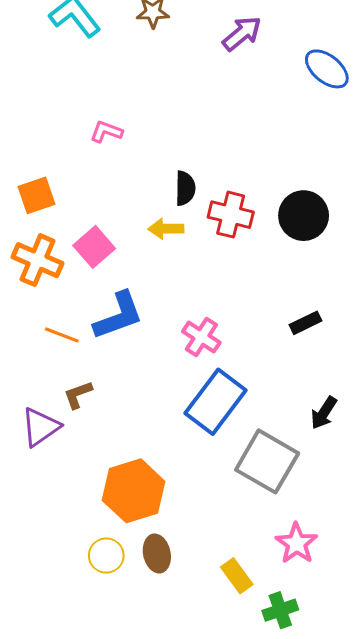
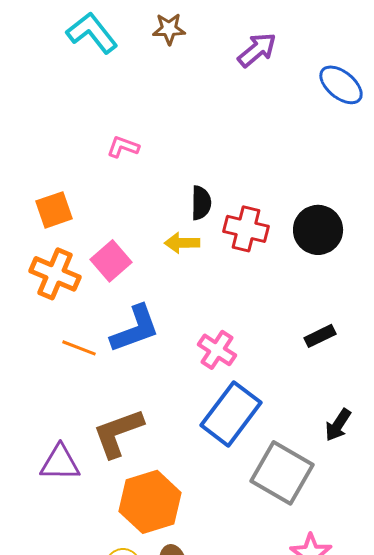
brown L-shape: (78, 395) -> (118, 433), moved, size x1.8
purple triangle: (40, 427) -> (60, 463), moved, turned 36

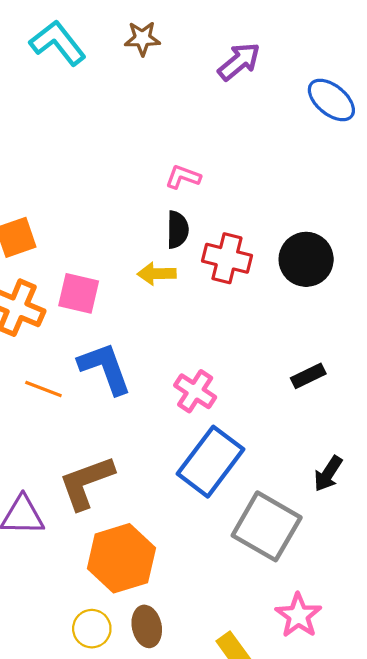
pink L-shape: (123, 147) -> (183, 177), moved
pink square: (111, 261) -> (79, 293), turned -36
blue L-shape: (135, 329) -> (105, 368), turned -90

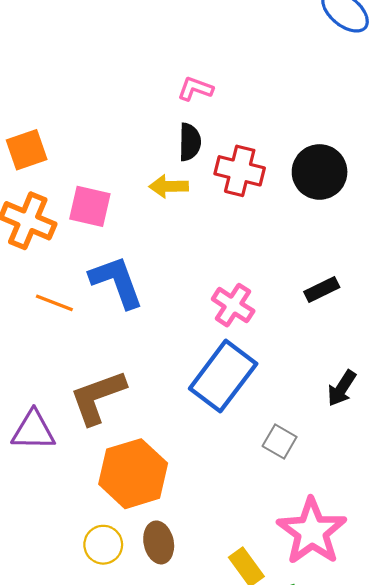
pink cross: (195, 391) -> (233, 305), moved
gray square: (267, 526) -> (280, 442), size x0.5
pink star: (298, 615) -> (312, 531), size x1.5

